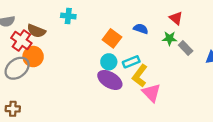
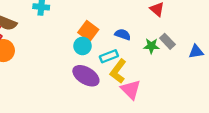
blue semicircle: (141, 29) -> (123, 34), moved
green star: (170, 38) -> (151, 46), moved
cyan circle: (109, 62) -> (83, 46), moved

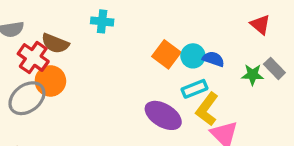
cyan circle: (83, 46) -> (193, 56), moved

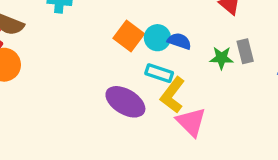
gray rectangle: (274, 68) -> (245, 51), turned 30
cyan rectangle: (195, 89) -> (159, 73), turned 40

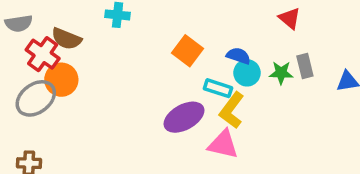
cyan circle: (157, 38) -> (247, 73), moved
purple ellipse: (125, 102) -> (184, 117), turned -60
pink triangle: (191, 122) -> (223, 144), moved, turned -32

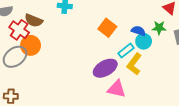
green star: (281, 73) -> (159, 28), moved
cyan rectangle: (218, 88) -> (126, 51), turned -56
pink triangle: (223, 144) -> (117, 89), moved

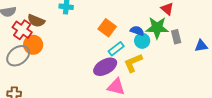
green star: (159, 28) -> (157, 28), size x1.6
cyan rectangle: (126, 51) -> (116, 49), moved
yellow L-shape: (134, 64) -> (133, 63), turned 30

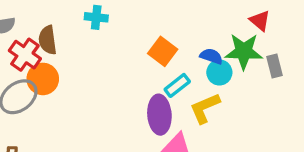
brown semicircle: (36, 21) -> (48, 40), turned 60
purple ellipse: (105, 67) -> (159, 115), turned -65

